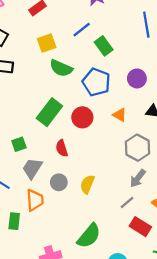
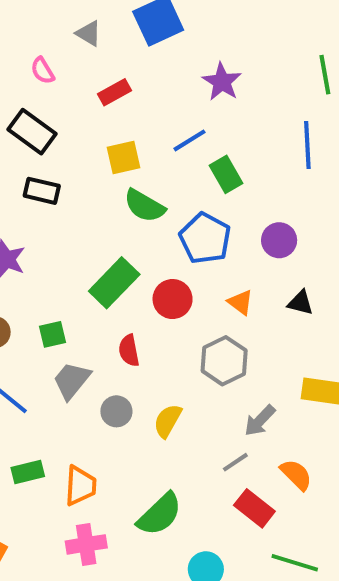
gray hexagon: (137, 148) -> (224, 361), moved
orange trapezoid: (35, 200) -> (80, 486), moved
green rectangle: (14, 221) -> (28, 472), turned 63

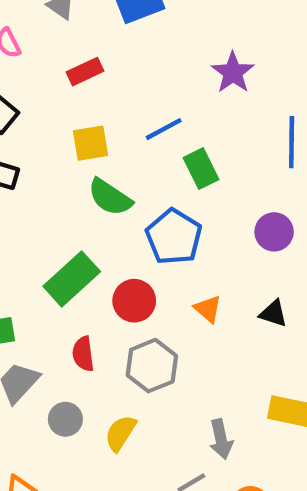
purple star: (222, 82) -> (233, 72), moved
purple circle: (279, 240) -> (274, 232), moved
gray hexagon: (224, 361) -> (152, 366), moved
gray arrow: (260, 421) -> (221, 439), turned -60

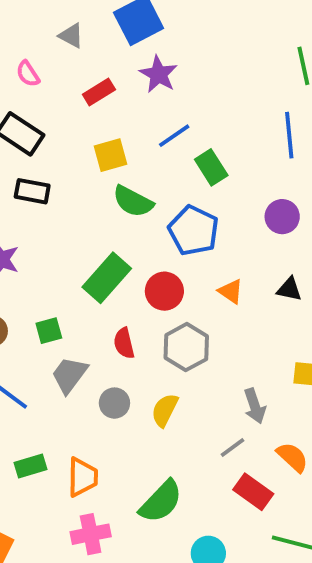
purple star: (233, 72) -> (159, 74), moved

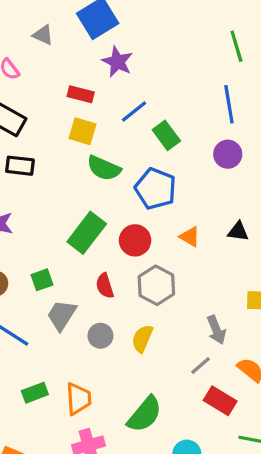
red rectangle: (99, 92) -> (81, 94), moved, turned 50
yellow square: (111, 155) -> (83, 131), turned 36
purple circle: (282, 217) -> (228, 154), moved

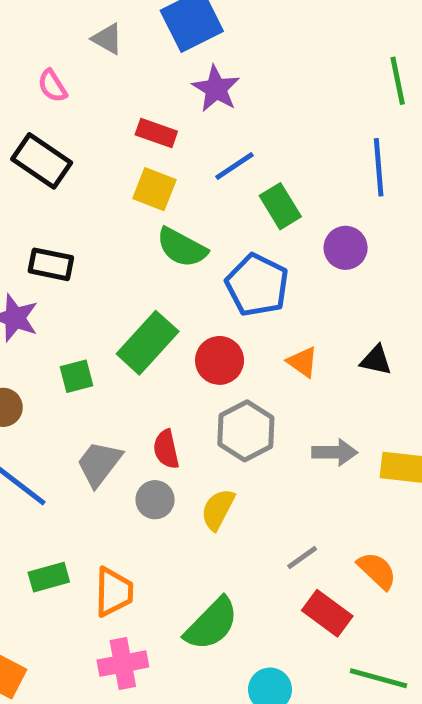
purple circle: (228, 154) -> (346, 248), moved
black rectangle: (20, 166) -> (51, 264), moved
green square: (42, 280) -> (76, 376), moved
red semicircle: (105, 286) -> (166, 449), moved
gray arrow: (216, 330) -> (335, 452), moved, turned -72

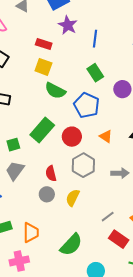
blue line: (234, 166) -> (95, 39), moved, turned -48
gray trapezoid: (99, 464) -> (15, 171), moved
pink cross: (123, 664) -> (19, 261), moved

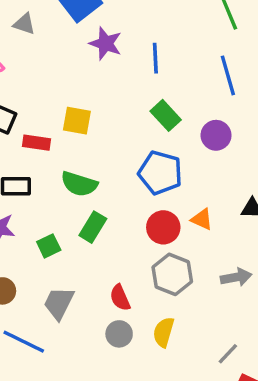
red rectangle: (44, 44) -> (37, 143), moved
green semicircle: (55, 91) -> (79, 184), moved
green rectangle: (42, 130) -> (93, 227), size x0.7
red circle: (72, 137) -> (163, 227), moved
green square: (13, 145) -> (49, 246), moved

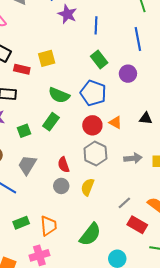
yellow square: (77, 121) -> (47, 58), turned -30
green semicircle: (79, 184) -> (59, 95), moved

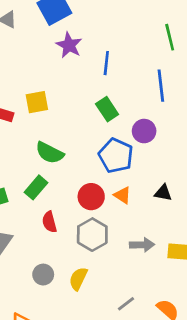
blue pentagon: (93, 93) -> (116, 156), moved
red semicircle: (64, 165) -> (49, 222), moved

